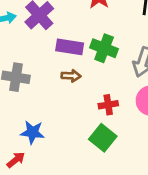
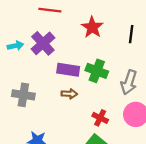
red cross: (108, 105) -> (100, 118), turned 35

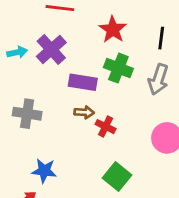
green cross: (97, 71) -> (118, 68), moved
gray arrow: (129, 82) -> (158, 79), moved
red cross: (100, 118) -> (106, 127), moved

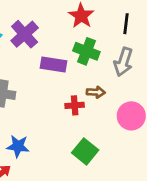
brown arrow: (84, 112) -> (96, 92), moved
red cross: (106, 127) -> (75, 105), turned -30

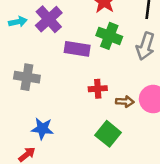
brown arrow: (96, 92) -> (125, 102), moved

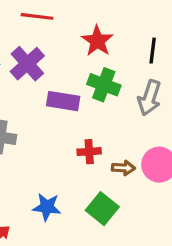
blue star: (42, 129) -> (47, 207), moved

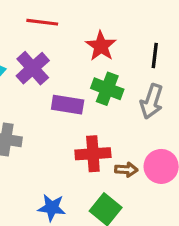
red cross: (89, 152) -> (93, 154), size x1.5

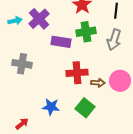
green cross: (107, 89) -> (86, 32), turned -30

